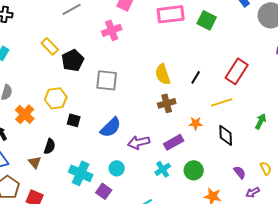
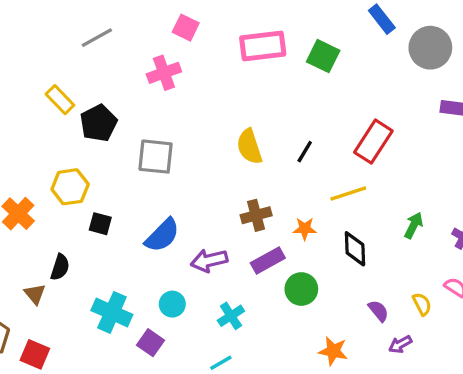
brown cross: (167, 103) -> (256, 215), moved
cyan cross: (163, 169) -> (231, 316), moved
green circle: (194, 170) -> (301, 289), moved

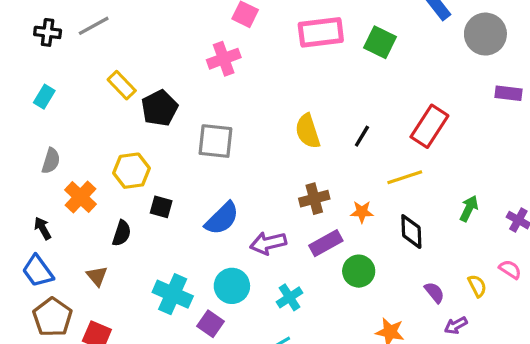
gray line: (97, 38) -> (94, 26), moved
black semicircle: (60, 267) -> (122, 233), moved
cyan circle: (172, 304) -> (232, 286), size x1.4

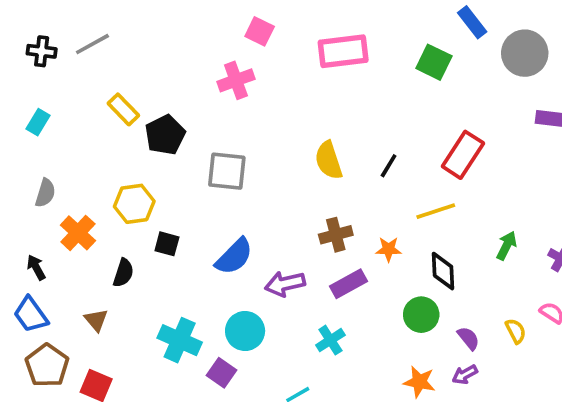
green square: (380, 42) -> (434, 62), moved
green circle: (359, 271) -> (421, 315), moved
cyan cross: (290, 297) -> (330, 340), moved
purple arrow: (456, 325) -> (465, 375), moved

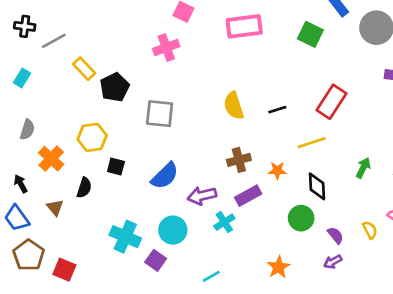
gray line: (92, 44) -> (54, 41), moved
black line: (389, 166) -> (277, 110), turned 42
brown triangle: (96, 320) -> (55, 208), moved
cyan cross: (330, 340) -> (224, 222), moved
orange star: (419, 382) -> (279, 267), moved, turned 30

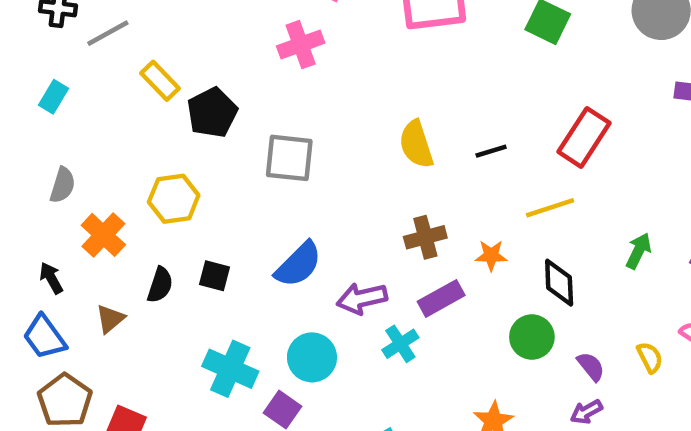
black square: (116, 167) -> (214, 276), moved
brown triangle: (55, 208) -> (110, 319), turned 30

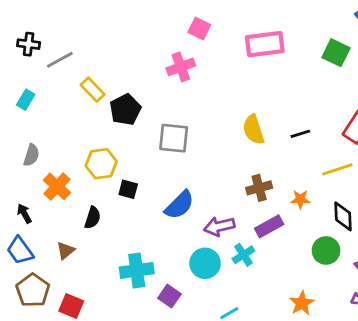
black square: (214, 276) -> (128, 189), moved
brown triangle: (110, 319) -> (66, 250), moved
cyan circle: (312, 357) -> (205, 263), moved
cyan cross: (230, 369) -> (137, 270), turned -32

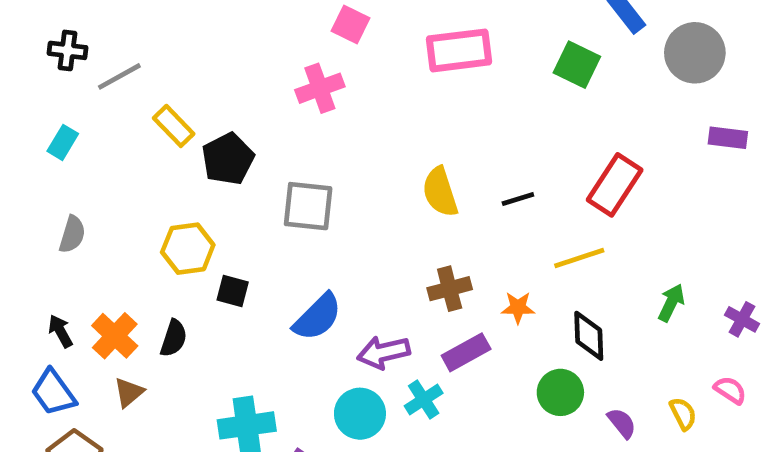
orange cross: (57, 186) -> (115, 336), moved

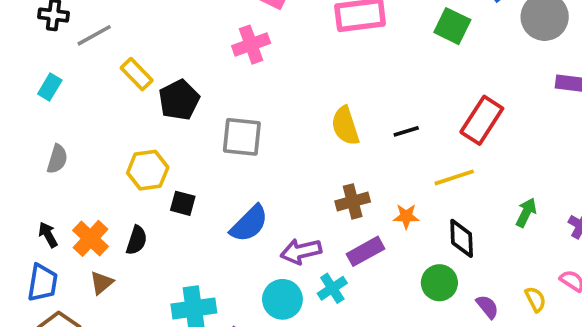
blue trapezoid: (53, 392) -> (42, 283), turned -135

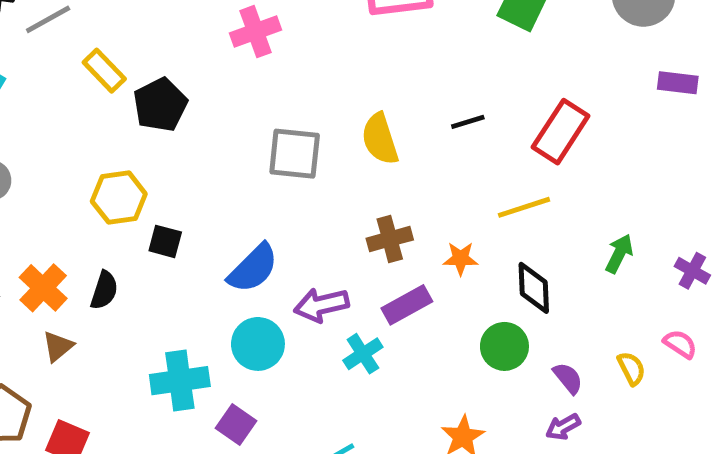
black line: (406, 131) -> (468, 122), moved
gray square: (242, 137) -> (295, 154), moved
cyan circle: (282, 299) -> (258, 344), moved

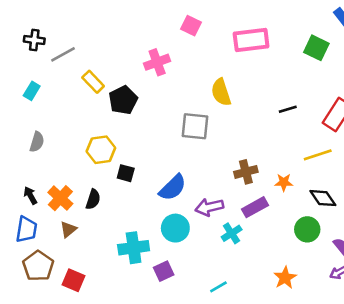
pink cross: (256, 32) -> (157, 62), moved
yellow semicircle: (380, 139) -> (221, 92), moved
black diamond: (534, 288) -> (323, 198), turned -32
purple square: (236, 425) -> (164, 271), turned 30

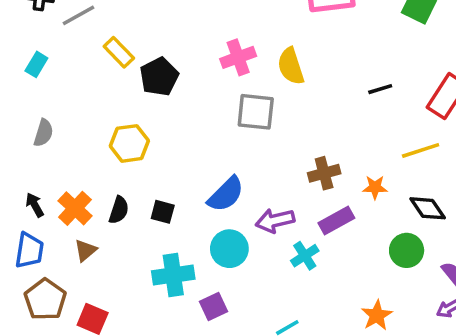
pink cross: (157, 62) -> (238, 57), moved
black square: (126, 173) -> (163, 212), moved

